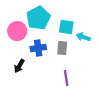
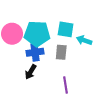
cyan pentagon: (38, 18) -> (37, 34), moved, turned 30
black arrow: (19, 66) -> (31, 72), moved

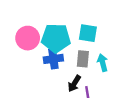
cyan arrow: (84, 40) -> (103, 63), moved, turned 56
black arrow: (31, 72) -> (74, 84), moved

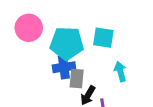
pink circle: (28, 38) -> (29, 28), moved
gray rectangle: (83, 59) -> (77, 79), moved

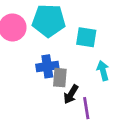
cyan pentagon: (67, 43) -> (49, 21), moved

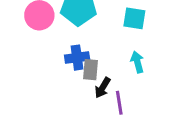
cyan square: (86, 37) -> (134, 18), moved

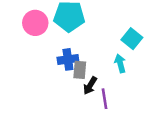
cyan square: (134, 18) -> (132, 39), moved, turned 30

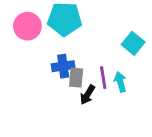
cyan arrow: (120, 63) -> (120, 82), moved
purple line: (104, 99) -> (103, 78), moved

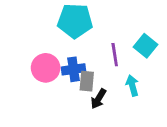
pink circle: (27, 26) -> (46, 68), moved
purple line: (103, 78) -> (115, 55), moved

